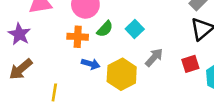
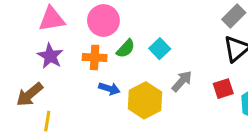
purple star: (19, 34) -> (50, 56), moved
yellow line: (54, 92) -> (47, 121), moved

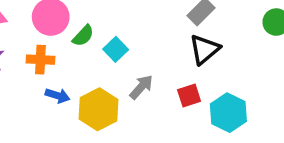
green semicircle: (126, 49) -> (83, 36), moved

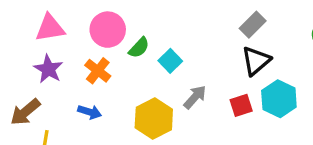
orange cross: (40, 60) -> (98, 71), turned 35
blue arrow: (58, 96) -> (90, 112), moved
cyan hexagon: (228, 113) -> (279, 99), moved

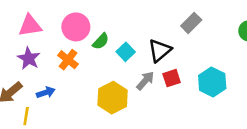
black triangle: (256, 61) -> (160, 51), moved
red square: (241, 105) -> (172, 78), moved
blue arrow: (90, 112) -> (46, 92), moved, turned -36

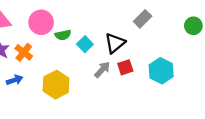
green semicircle: (101, 41) -> (63, 35), turned 35
orange cross: (68, 60) -> (24, 52), moved
yellow hexagon: (113, 98) -> (56, 85), moved

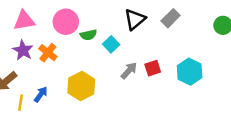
black triangle: (115, 43) -> (135, 19), moved
blue arrow: (15, 80) -> (41, 94), moved, turned -35

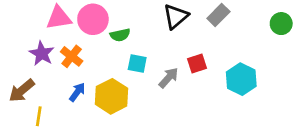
pink triangle: (24, 21) -> (59, 18), moved
cyan square: (111, 44) -> (137, 63), moved, turned -35
red square: (153, 68) -> (197, 63), moved
blue arrow: (41, 94) -> (77, 92), moved

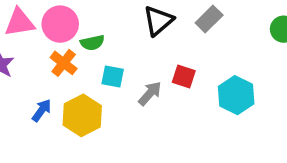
orange cross: (72, 56) -> (64, 63), moved
red square: (197, 63) -> (184, 77), turned 36

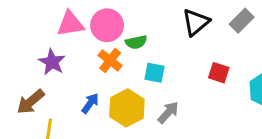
gray arrow: (150, 93) -> (168, 112), moved

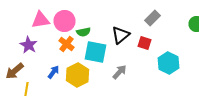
black triangle: (196, 22) -> (120, 35), moved
cyan square: (154, 73) -> (96, 52), size x1.6
red square: (219, 73) -> (144, 43), moved
gray arrow: (168, 112) -> (120, 72), moved

